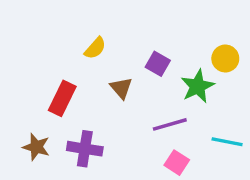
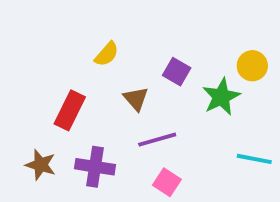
purple line: (170, 124) -> (157, 140), moved
pink square: (177, 163) -> (167, 182), moved

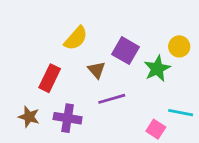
yellow semicircle: (107, 54) -> (76, 38), size x1.4
purple square: (177, 72) -> (125, 51), size x1.4
pink square: (167, 182) -> (156, 129), moved

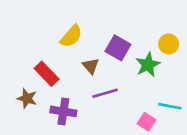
red rectangle: (50, 78) -> (47, 74), turned -70
brown star: (29, 117) -> (27, 98), moved

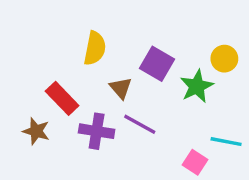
yellow semicircle: (71, 36) -> (95, 48), turned -30
purple line: (105, 93) -> (140, 124), turned 45
purple cross: (63, 111) -> (97, 131), moved

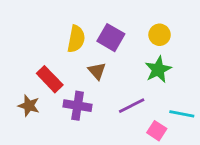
yellow circle: (224, 59) -> (160, 35), moved
purple square: (157, 64) -> (111, 38), moved
purple line: (140, 124) -> (132, 106), moved, turned -56

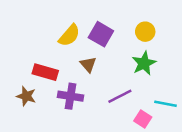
yellow semicircle: (76, 39) -> (69, 35), turned 30
red rectangle: (50, 79) -> (45, 72), turned -30

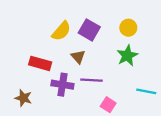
brown star: (26, 96) -> (23, 98), moved
purple line: (120, 96) -> (91, 80), moved, turned 30
pink square: (143, 119) -> (108, 105), moved

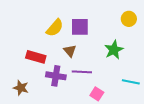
yellow circle: (128, 28) -> (129, 19), moved
purple square: (89, 30) -> (80, 27), turned -30

